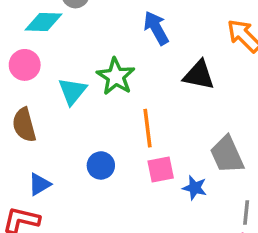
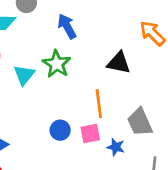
blue arrow: (156, 28) -> (67, 26), moved
orange line: (148, 128) -> (99, 104), moved
blue circle: (101, 165) -> (60, 130), moved

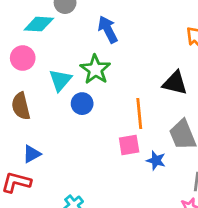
black triangle: (119, 63) -> (175, 83), moved
blue circle: (60, 130) -> (82, 104), moved

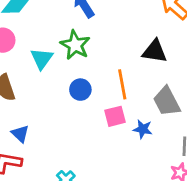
blue circle: (82, 104) -> (80, 90), moved
blue triangle: (32, 154) -> (20, 134), turned -42

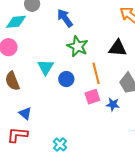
green star: (75, 45) -> (78, 46), moved
cyan triangle: (42, 59) -> (46, 67), moved

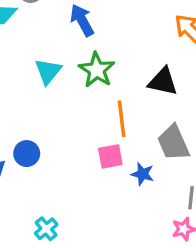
cyan triangle: (46, 67) -> (48, 71), moved
blue circle: (66, 79) -> (27, 154), moved

